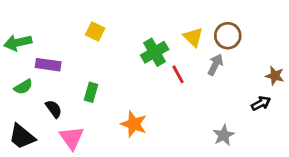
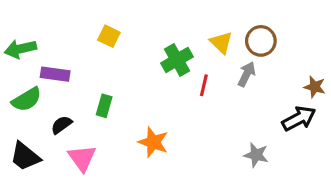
red line: (178, 74) -> (204, 85), turned 42
green semicircle: (23, 87) -> (27, 99), size x1.4
black arrow: (261, 103) -> (299, 118), size x1.5
black semicircle: (54, 109) -> (61, 125), turned -90
gray star: (224, 135) -> (256, 155), turned -30

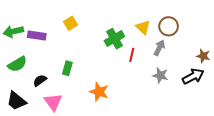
yellow square: (109, 36) -> (70, 23), turned 32
purple rectangle: (55, 74) -> (37, 36), moved
gray star: (256, 155) -> (160, 75), moved

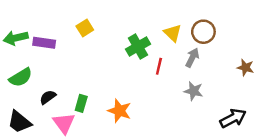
green rectangle: (67, 68) -> (81, 103), moved
black arrow: (193, 76) -> (233, 118), moved

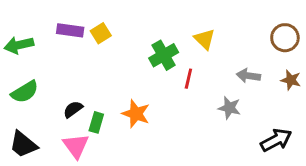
brown circle: (203, 32) -> (285, 38), moved
purple rectangle: (44, 43) -> (70, 30), moved
gray arrow: (192, 58) -> (248, 76), moved, turned -108
black semicircle: (48, 97) -> (73, 109), moved
orange star: (119, 111) -> (136, 114), moved

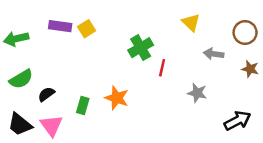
yellow triangle: (205, 39) -> (191, 22), moved
gray arrow: (248, 76) -> (214, 54), moved
black semicircle: (73, 109) -> (46, 94), moved
pink triangle: (76, 146) -> (51, 126), moved

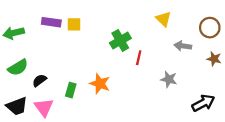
yellow square: (87, 29) -> (74, 24), turned 32
black trapezoid: (20, 124) -> (17, 106), turned -60

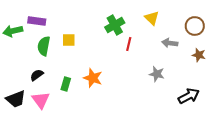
purple rectangle: (51, 22) -> (37, 21), moved
yellow square: (74, 24) -> (69, 40), moved
green cross: (120, 41) -> (115, 25), moved
red line: (139, 58) -> (129, 44), moved
green semicircle: (18, 67) -> (44, 46), moved, turned 132

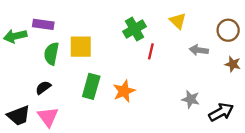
yellow square: (69, 40) -> (81, 47), size x1.5
gray star: (157, 74) -> (191, 99), moved
orange star: (93, 78) -> (124, 91), moved, turned 30
green rectangle: (66, 84) -> (91, 86), moved, size x1.5

